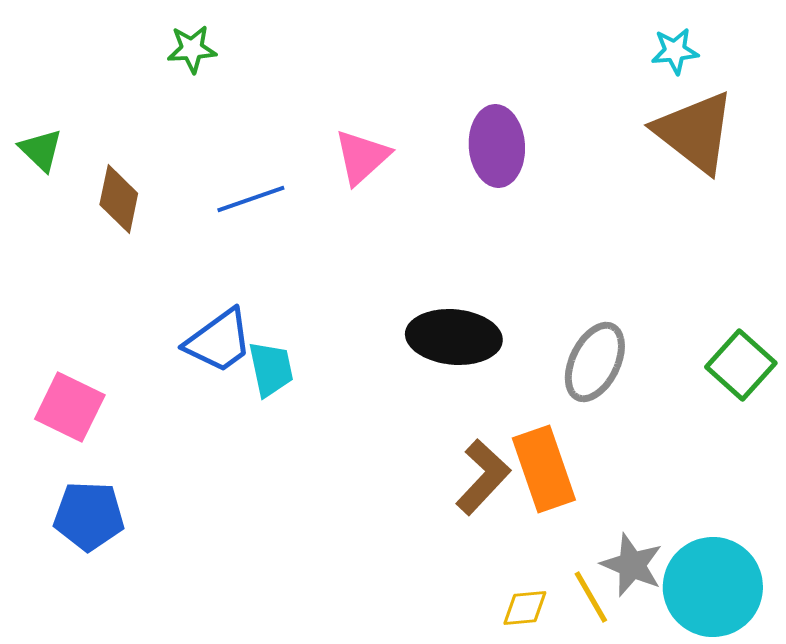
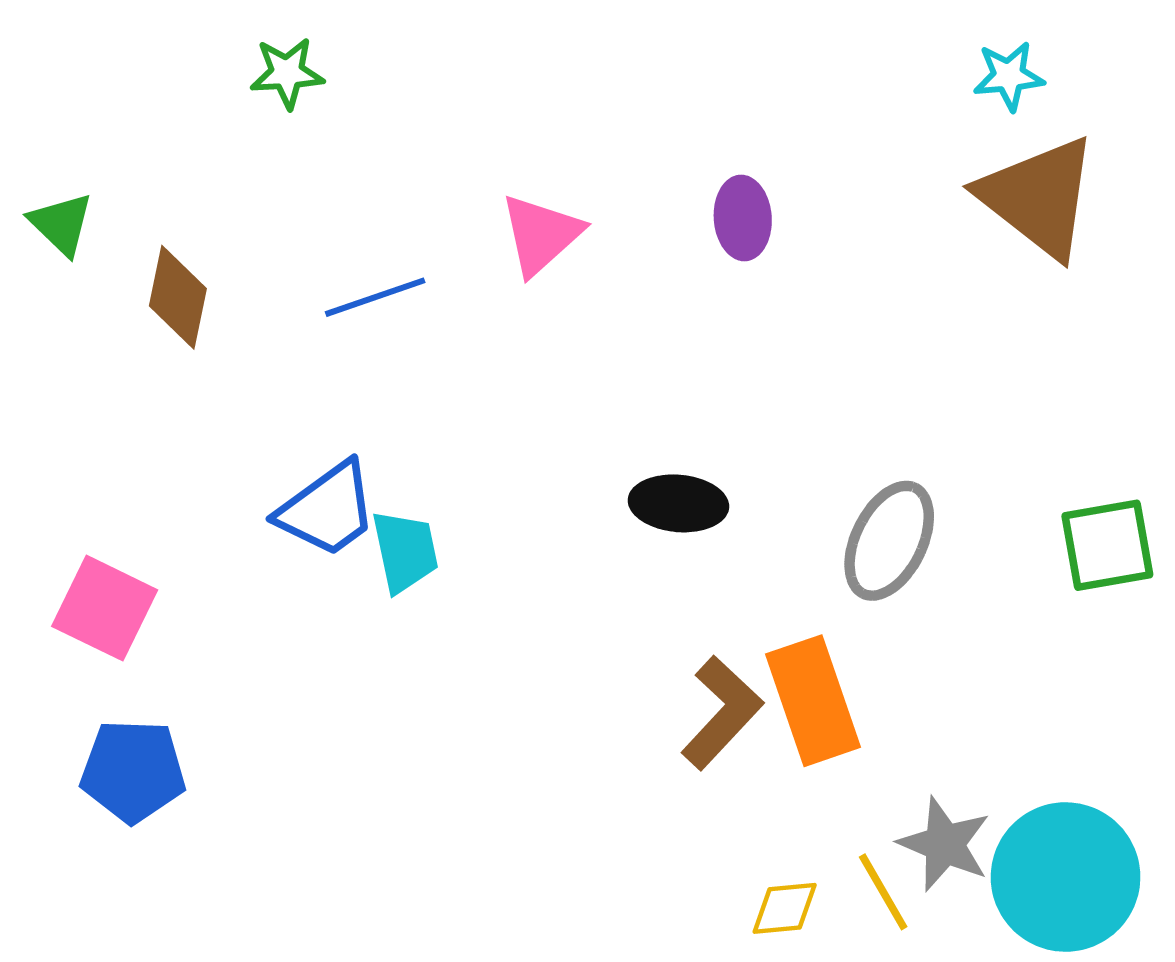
purple ellipse: (497, 146) -> (743, 218), size x0.7
black ellipse: (454, 337) -> (678, 503), size x0.7
green square: (741, 365) -> (1107, 545), turned 38

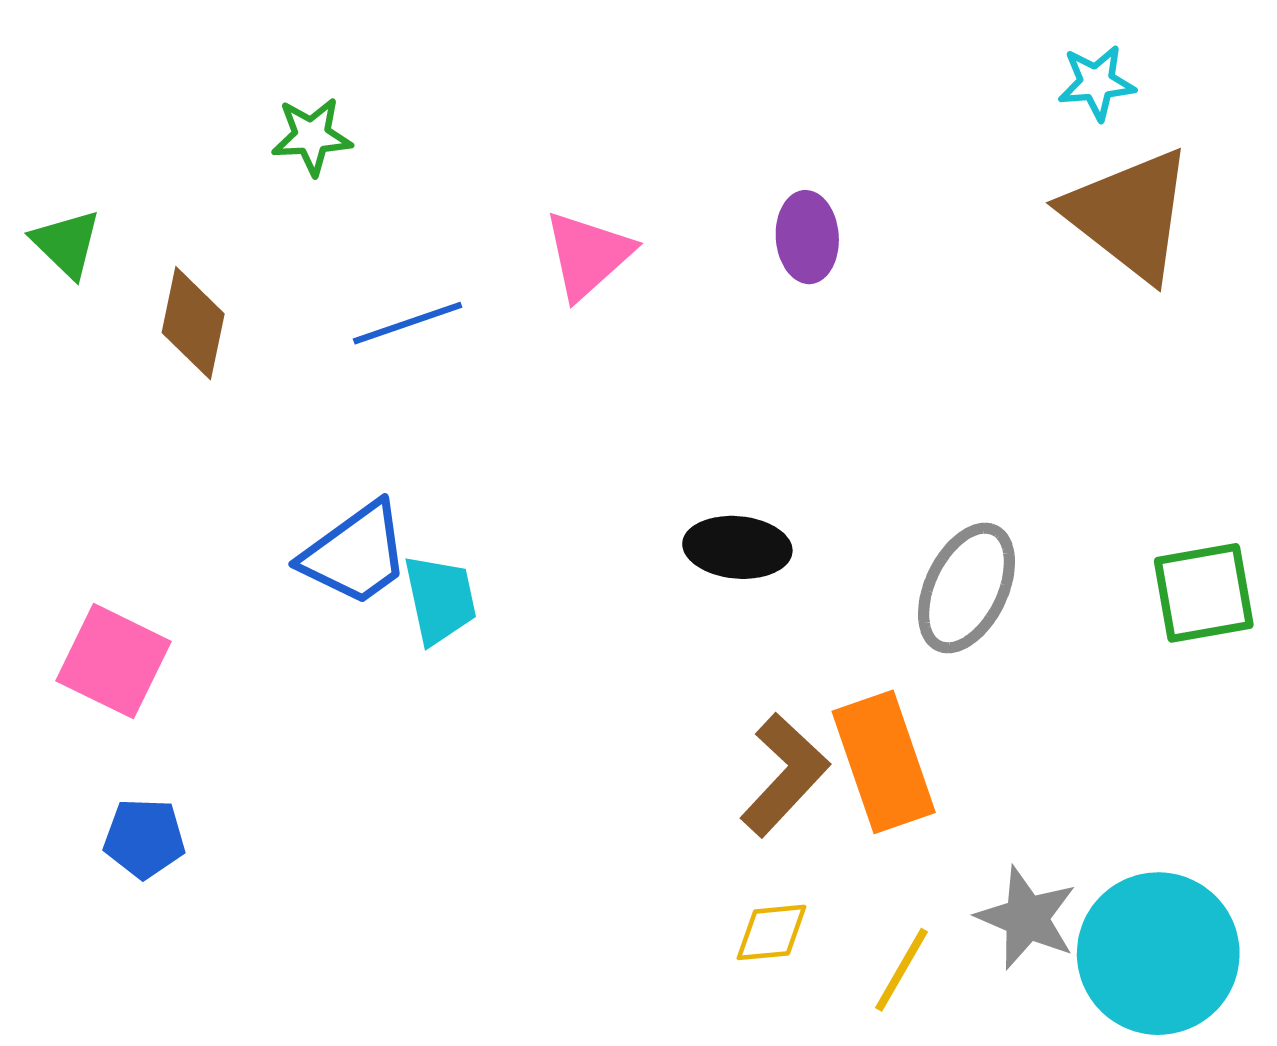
green star: (287, 73) -> (312, 136), moved
blue pentagon: (133, 771) -> (144, 838), size x0.7
yellow line: (883, 892) -> (902, 970), moved, turned 60
yellow diamond: (785, 908) -> (772, 932), moved

